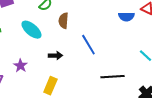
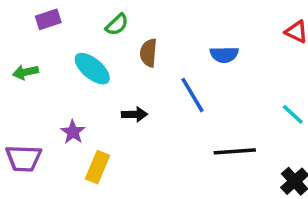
blue semicircle: (126, 17) -> (224, 55), moved
yellow rectangle: (50, 86) -> (98, 167), moved

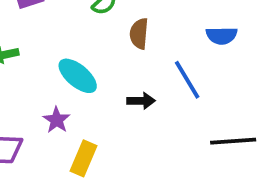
cyan ellipse: (92, 69) -> (78, 76), moved
black arrow: (134, 114) -> (141, 101), moved

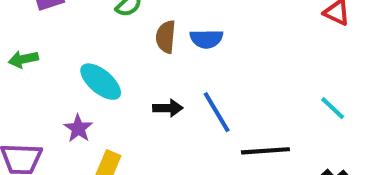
blue semicircle: (222, 36) -> (206, 39), moved
blue line: (187, 80) -> (217, 112), moved

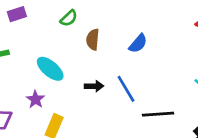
blue semicircle: (206, 39) -> (138, 44), moved, turned -48

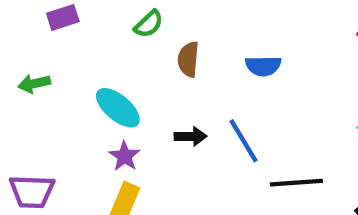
blue semicircle: (138, 44) -> (263, 66), turned 48
purple star: (36, 99) -> (124, 156), moved

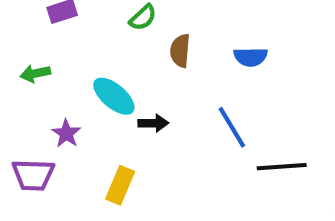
black arrow: (191, 136) -> (153, 123), moved
purple star: (124, 156) -> (66, 133), moved

